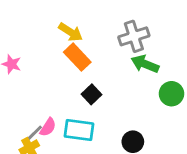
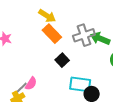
gray cross: (134, 36) -> (84, 35), moved
cyan rectangle: (79, 130) -> (80, 84), moved

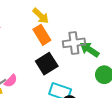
black square: (62, 60) -> (47, 64), size x1.5

